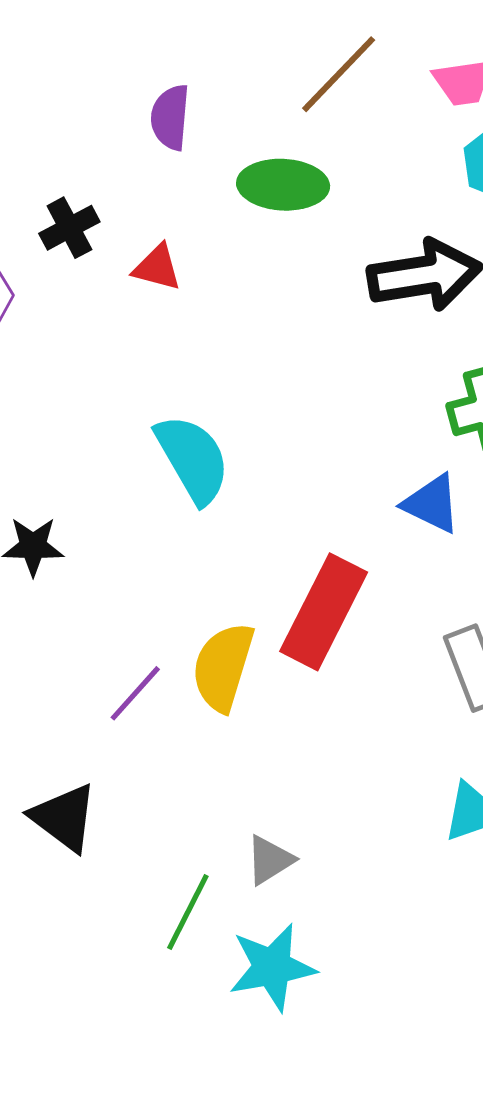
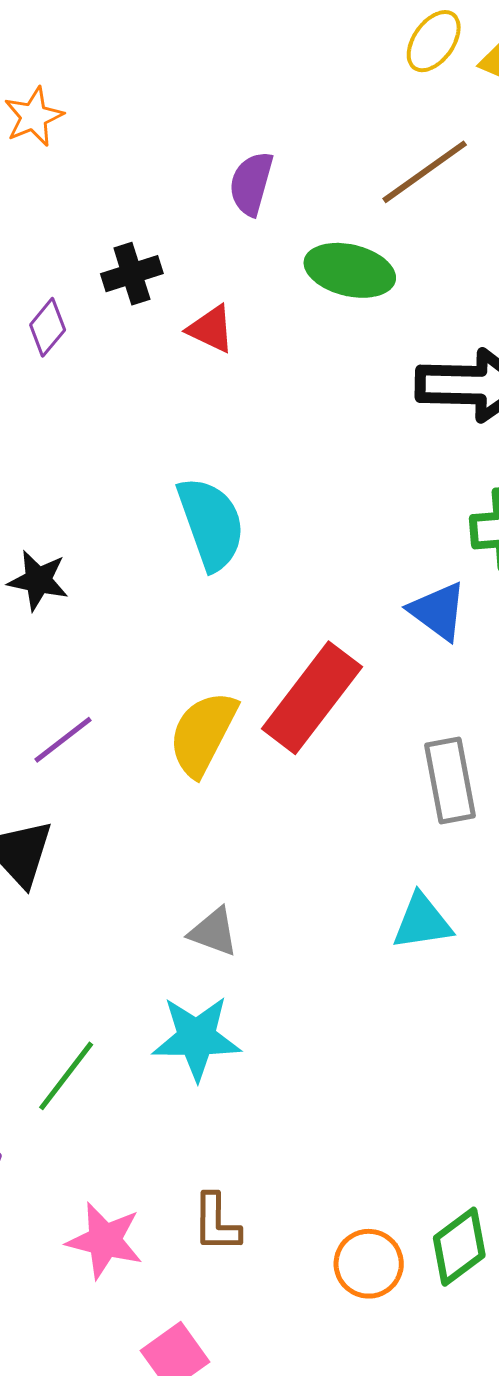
purple line: (135, 693) -> (63, 740), moved
gray triangle: (270, 860) -> (214, 932), turned 42
green line: (188, 912) -> (66, 1076), moved

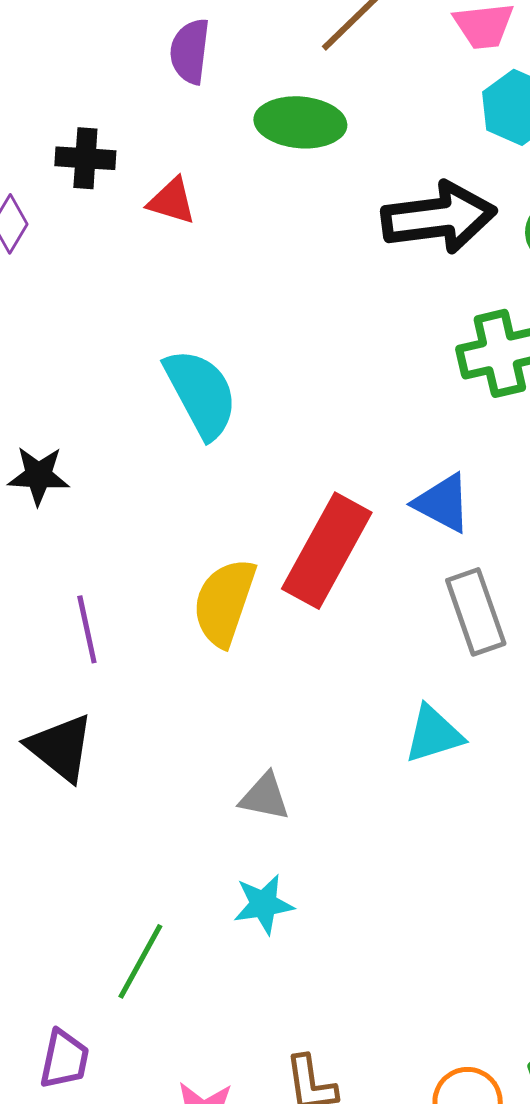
black cross: (132, 274) -> (85, 158), turned 30
blue triangle: (438, 611) -> (443, 503), moved
purple line: (63, 740) -> (87, 629), turned -56
cyan triangle: (422, 922) -> (434, 734), moved
cyan star: (196, 1038) -> (264, 904), size x0.7

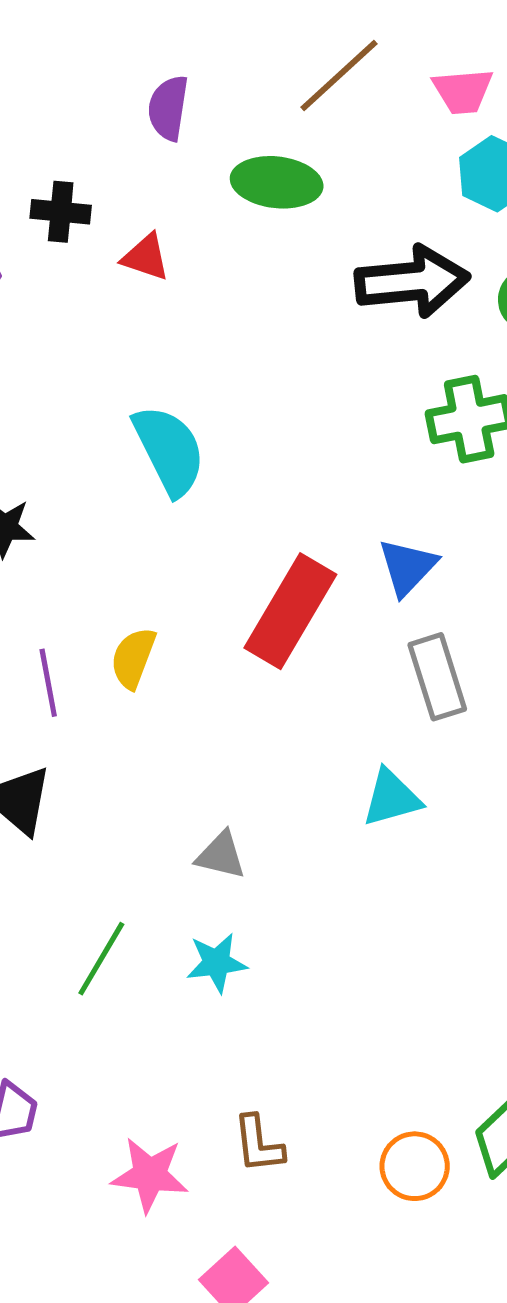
blue triangle: (443, 503) -> (407, 567), turned 44
yellow semicircle: (224, 602) -> (133, 658), moved, size x0.7
green line: (140, 961) -> (101, 959), moved

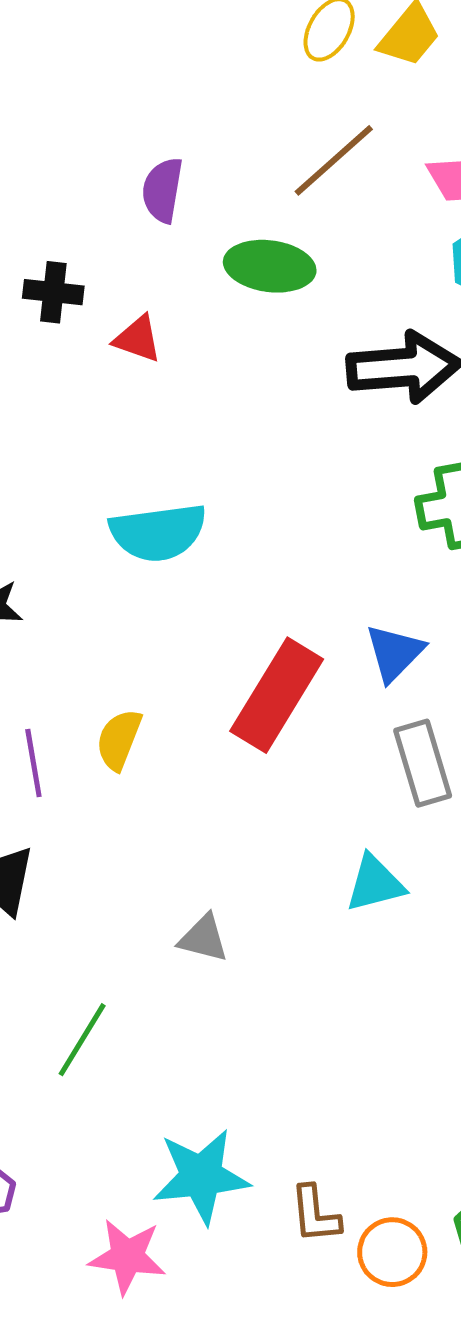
cyan semicircle: (169, 450) -> (158, 532), turned 108
cyan star: (217, 963) -> (201, 1176), moved, size x1.6
brown L-shape: (259, 1144) -> (315, 1214), moved

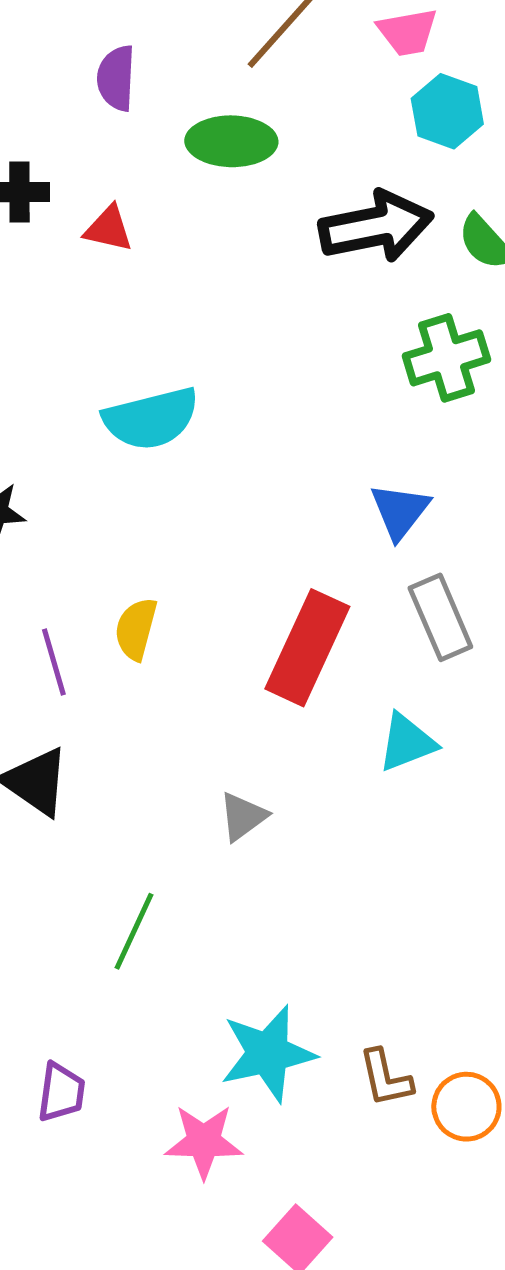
red rectangle: (277, 695) -> (307, 648), moved
gray triangle: (203, 938) -> (243, 817), turned -44

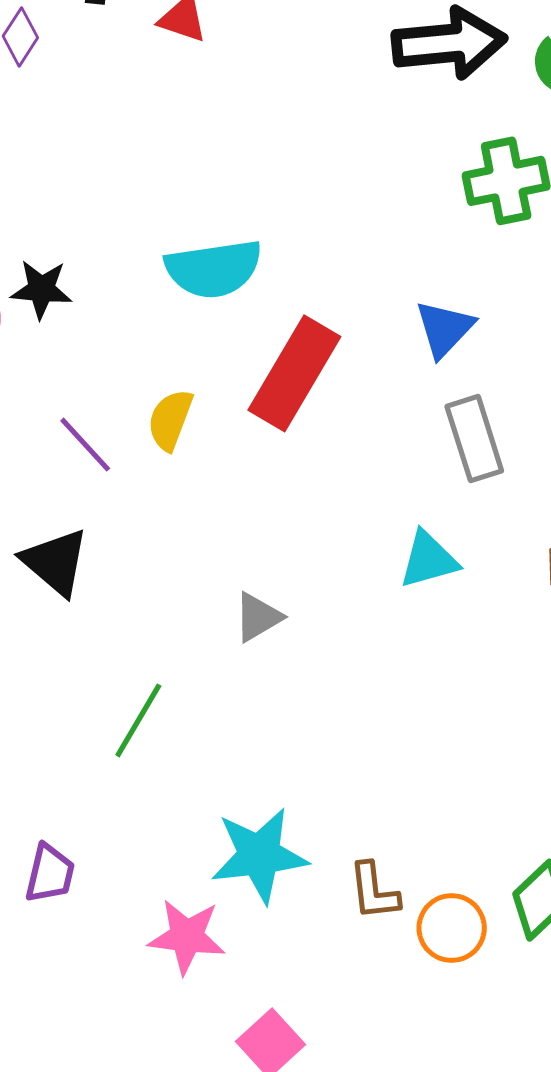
cyan semicircle: (151, 419) -> (214, 269), moved
red rectangle: (307, 648) -> (294, 373), moved
purple line: (54, 662) -> (85, 445), turned -32

